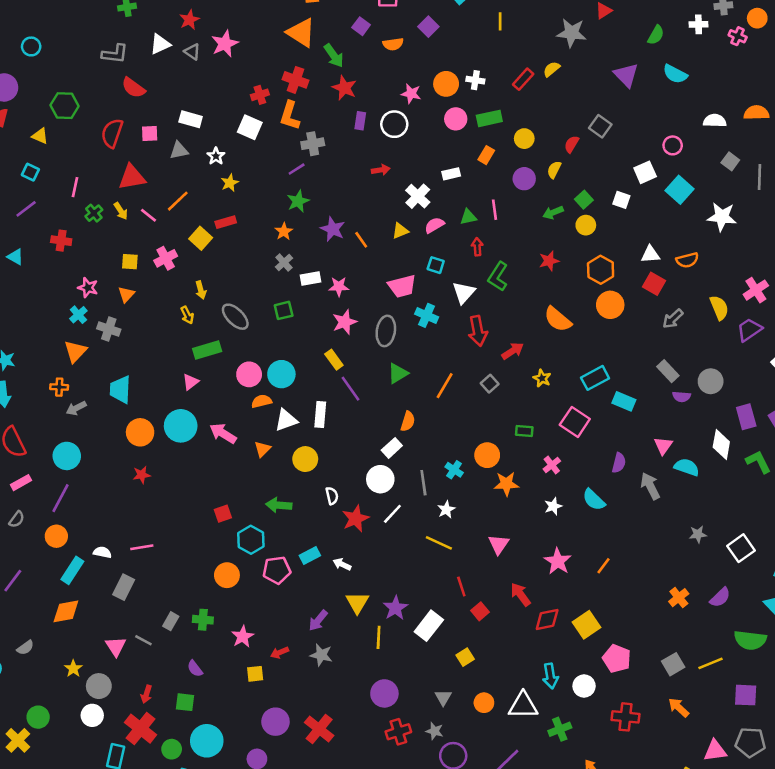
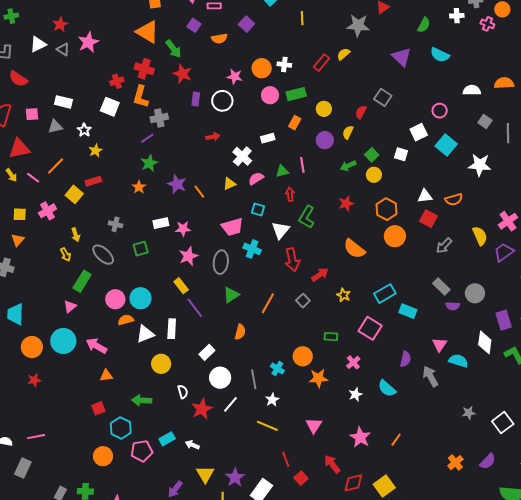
gray cross: (284, 263) -> (115, 224), moved, turned -32
green rectangle: (207, 350) -> (82, 281), turned -40
white rectangle: (392, 448) -> (207, 352), moved
orange triangle: (263, 449) -> (106, 376), moved, turned 40

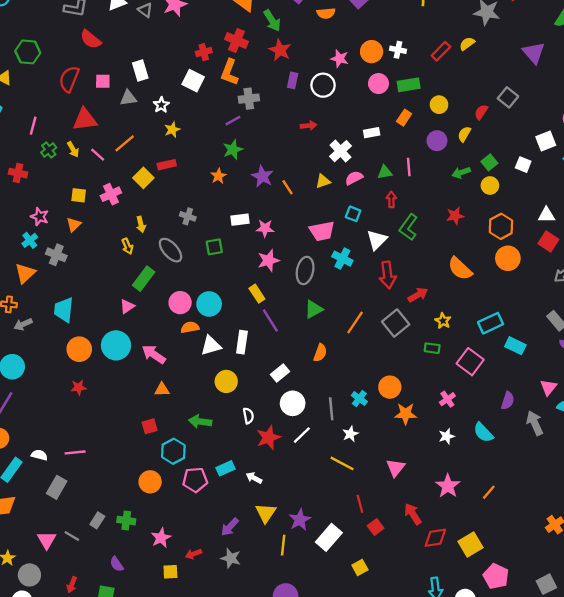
white rectangle: (63, 102) -> (140, 71), turned 54
gray square: (303, 301) -> (396, 323), size x1.6
green rectangle: (331, 337) -> (432, 348), moved

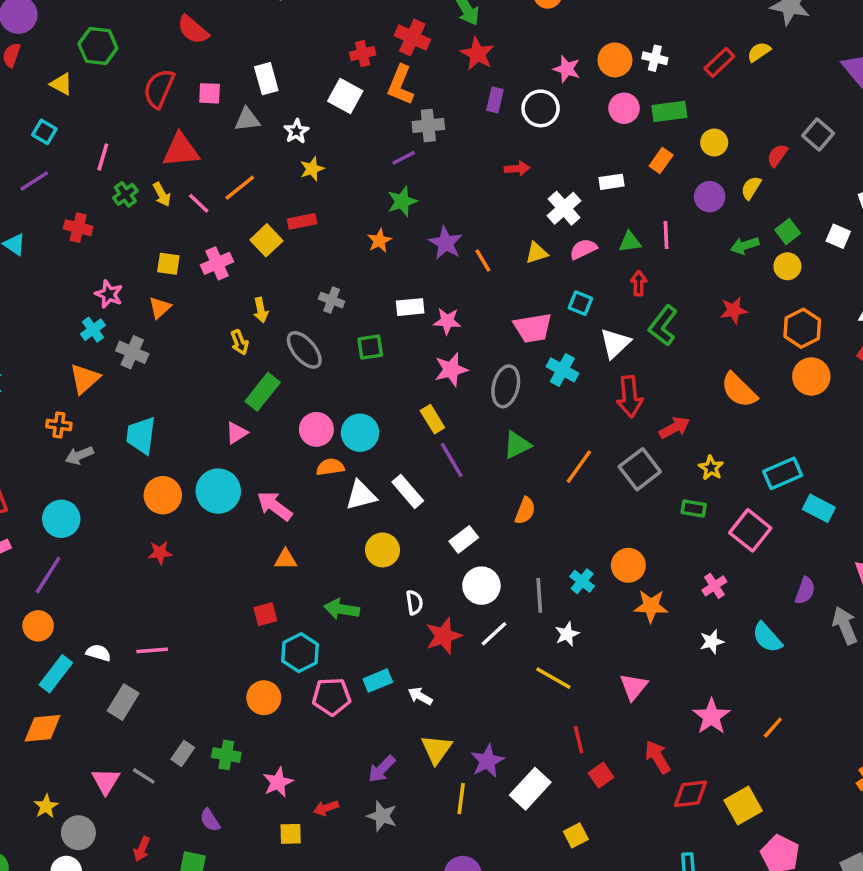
white rectangle: (242, 342) -> (408, 491), turned -50

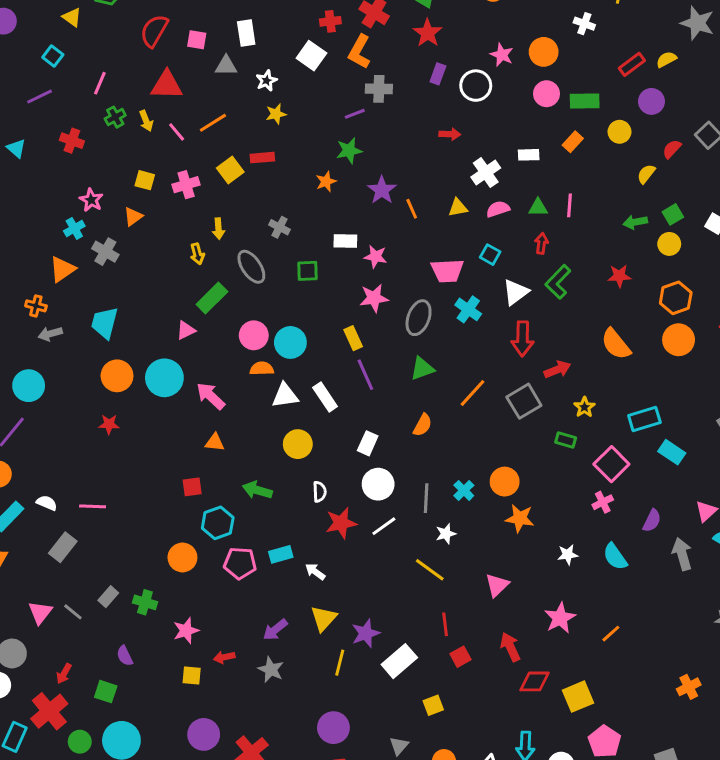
white cross: (655, 58) -> (584, 24), moved
purple circle: (710, 197) -> (651, 101), moved
white rectangle: (464, 539) -> (368, 443), turned -35
pink cross: (714, 586) -> (603, 502), moved

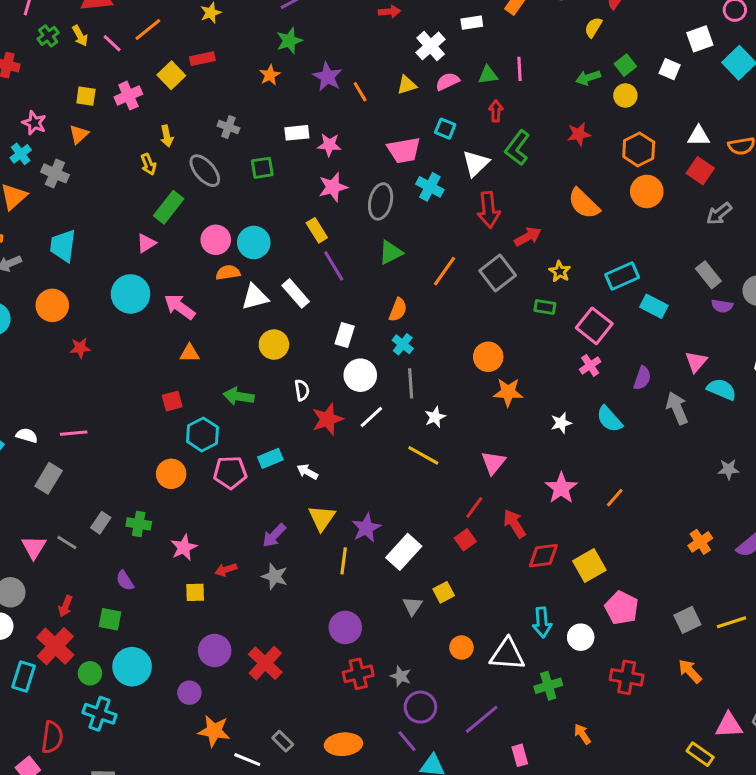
orange circle: (117, 376) -> (52, 305), moved
cyan cross: (464, 490) -> (403, 344), moved
red line: (445, 624) -> (474, 507), moved, turned 50
gray triangle: (399, 746) -> (412, 606), moved

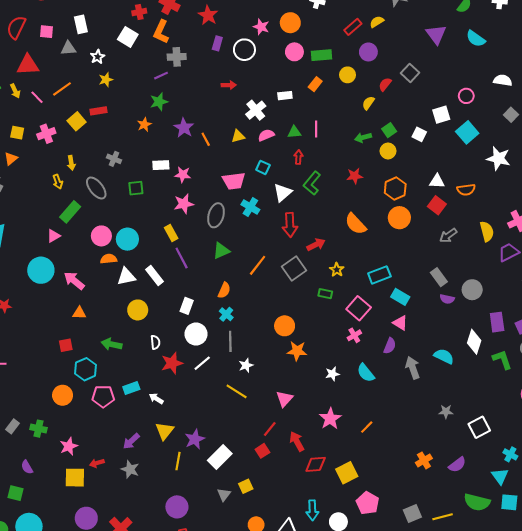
pink triangle: (696, 362) -> (400, 323), moved, turned -42
yellow square: (195, 592) -> (75, 478), size x1.5

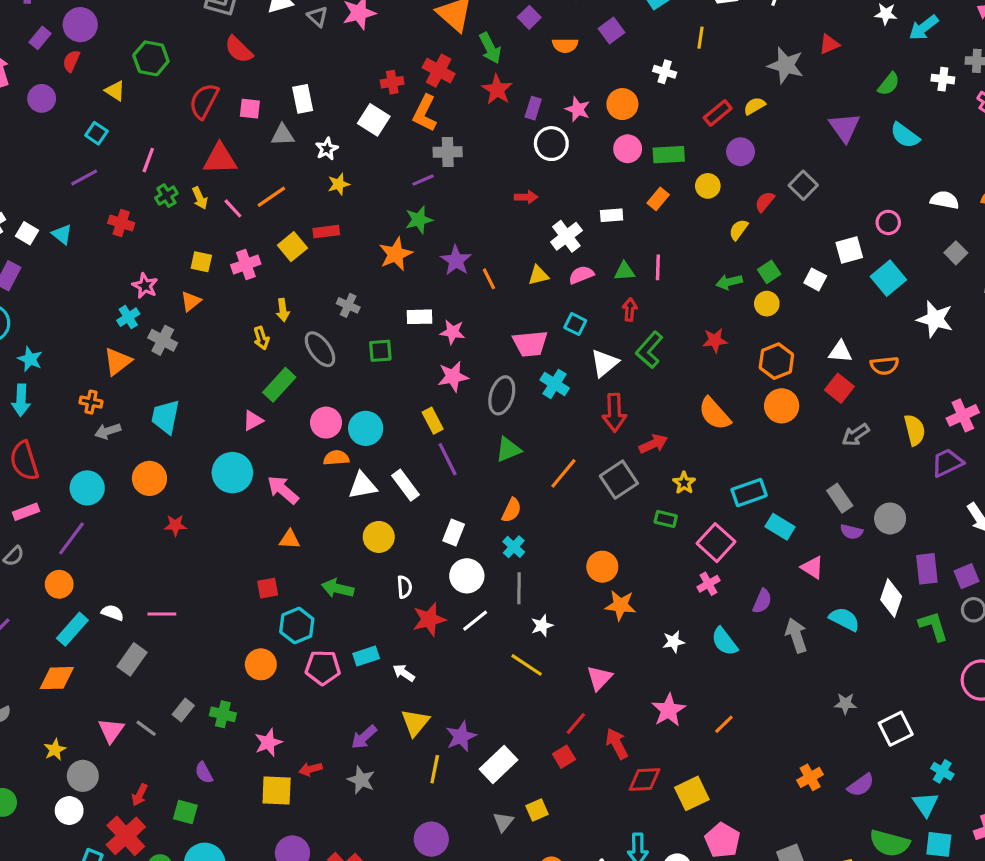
purple rectangle: (217, 43) -> (533, 108), moved
orange star: (144, 125) -> (396, 254), size x1.5
pink triangle: (400, 323) -> (812, 567), moved

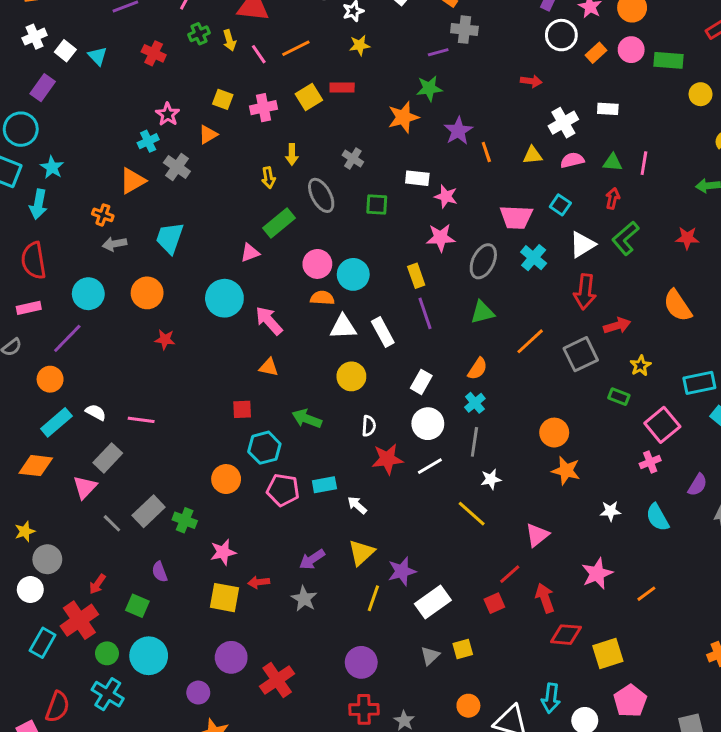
orange rectangle: (658, 199) -> (596, 53), moved
gray rectangle: (183, 710) -> (149, 511), size x1.5
pink triangle: (111, 730) -> (85, 487), moved

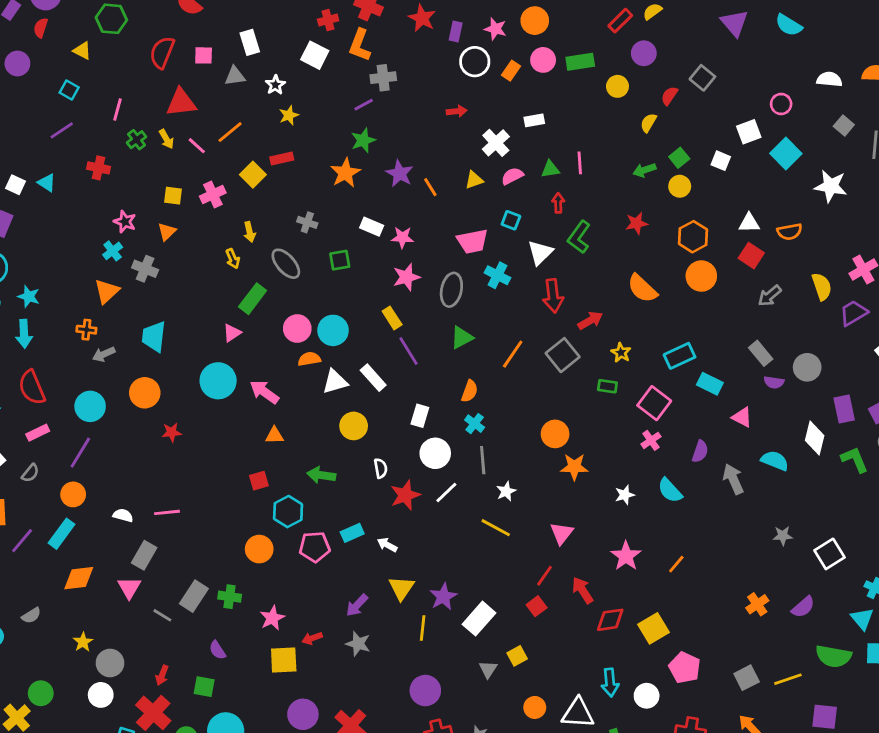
white rectangle: (417, 178) -> (372, 227), turned 30
cyan rectangle: (56, 422) -> (61, 534), moved

